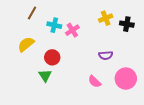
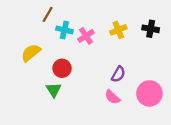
brown line: (32, 13) -> (48, 14), moved
yellow cross: (106, 18) -> (118, 30), moved
purple semicircle: (106, 55) -> (118, 74), moved, turned -56

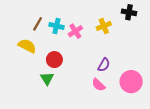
brown line: (48, 14) -> (38, 24), moved
black cross: (151, 29) -> (129, 12), moved
yellow semicircle: (31, 53) -> (27, 46), turned 66

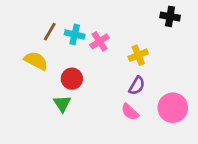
yellow cross: (104, 26) -> (138, 55), moved

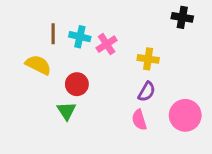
brown line: (50, 32) -> (53, 34), turned -30
yellow cross: (138, 55) -> (148, 59), turned 30
pink semicircle: (130, 112) -> (139, 120), turned 30

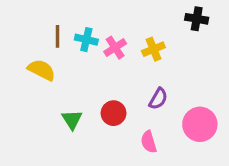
yellow cross: (148, 59) -> (153, 49), moved, turned -30
red circle: (77, 84) -> (114, 113), moved
pink semicircle: (139, 120) -> (149, 142), moved

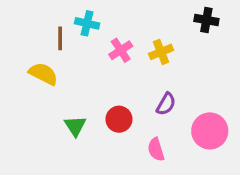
cyan cross: (86, 40) -> (87, 23), moved

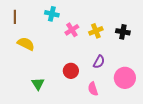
black cross: (206, 20) -> (123, 32), moved
brown line: (60, 38) -> (15, 17), moved
green triangle: (75, 126) -> (38, 84), moved

